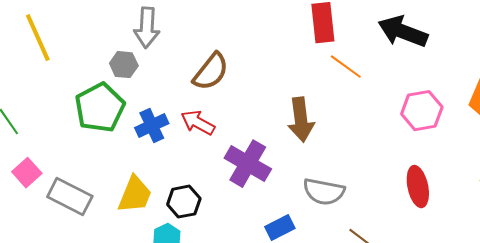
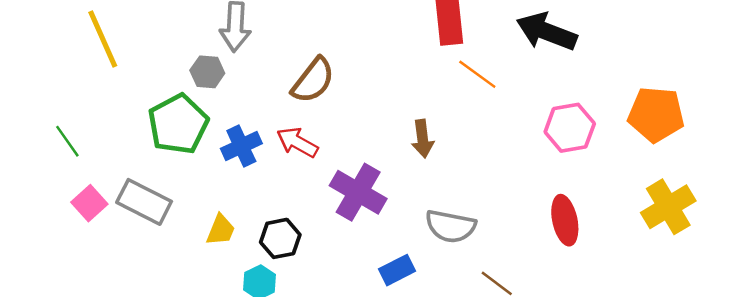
brown arrow: (301, 120) -> (423, 139), size x0.7
yellow trapezoid: (135, 195) -> (221, 230), size x0.7
gray rectangle: (70, 197) -> (144, 202), moved

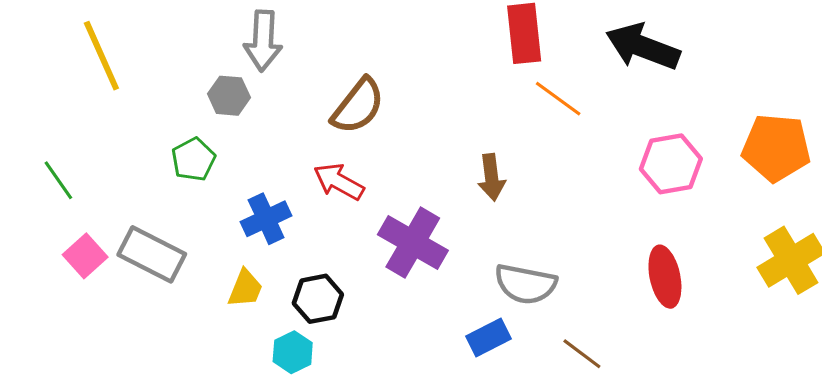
green pentagon: (178, 124) -> (193, 159), size x0.6
blue cross: (241, 146) -> (266, 219), moved
blue rectangle: (397, 270) -> (488, 337), moved

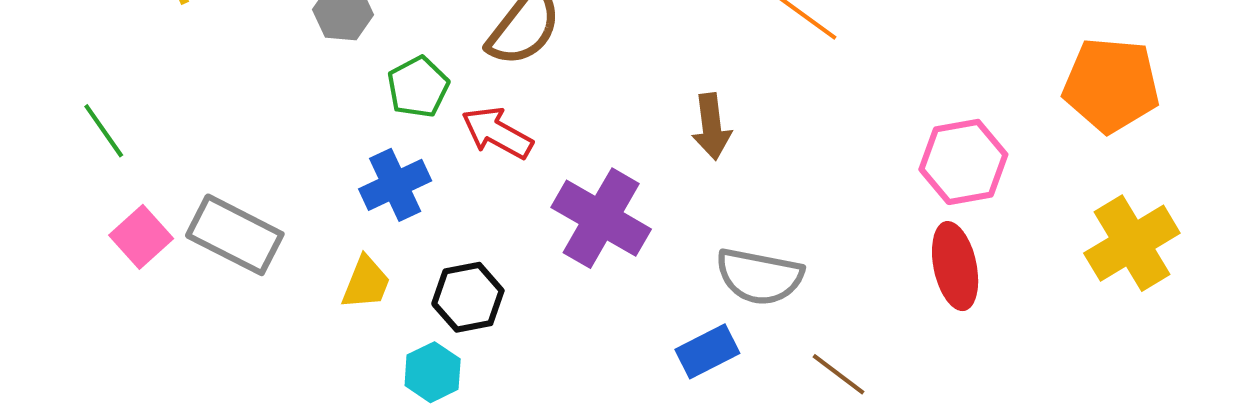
green pentagon: (193, 159) -> (418, 87), moved
pink hexagon: (671, 164) -> (963, 162), moved

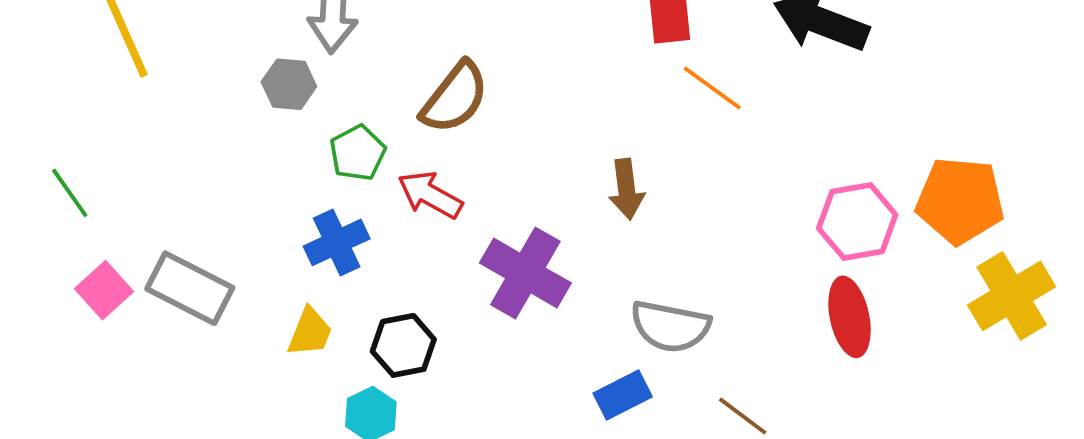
orange pentagon: (1111, 85) -> (960, 201), moved

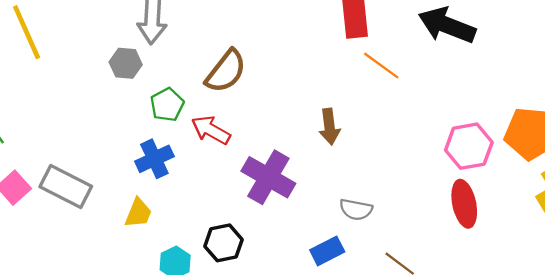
gray semicircle: (670, 326) -> (356, 210), size x0.7
black hexagon: (403, 345) -> (224, 243), moved

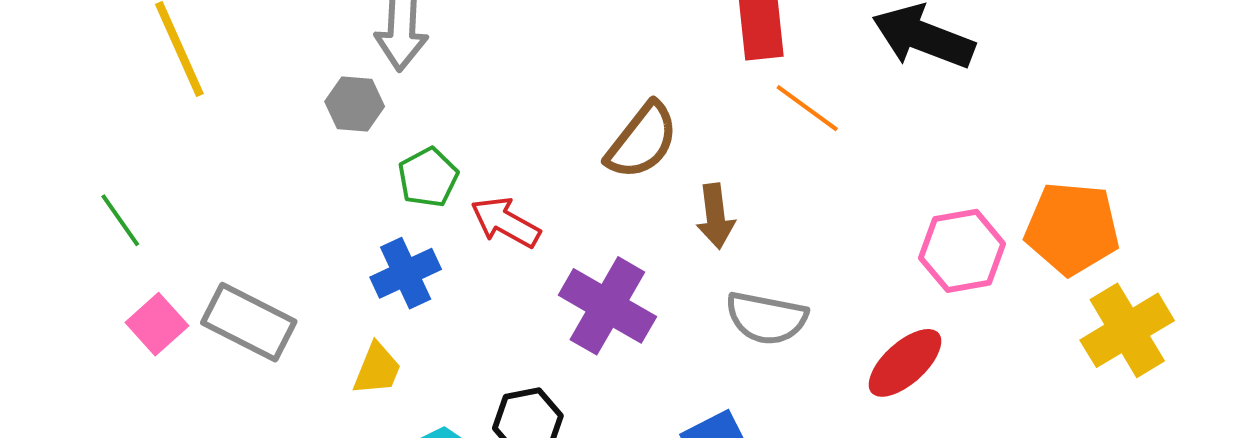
brown semicircle: (226, 71) -> (642, 141), moved
red ellipse: (464, 204) -> (905, 363), moved, turned 60
gray semicircle: (356, 210) -> (766, 318), moved, size x1.4

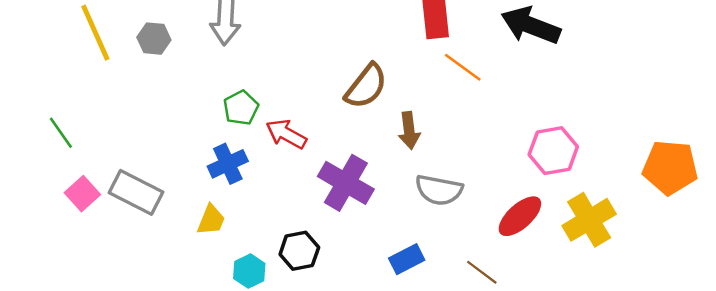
gray hexagon: (355, 104) -> (154, 39), moved
orange pentagon: (1072, 228) -> (670, 167), moved
yellow cross: (1127, 330) -> (589, 220), moved

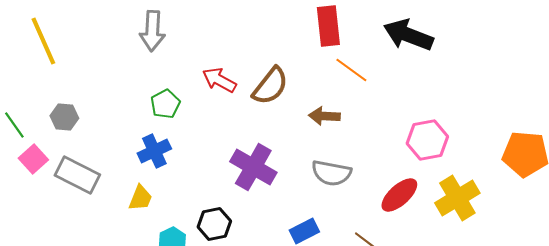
gray hexagon: (154, 39) -> (64, 117), moved
brown arrow: (409, 130) -> (324, 116), moved, turned 100
red arrow: (286, 134) -> (219, 80), moved
pink square: (82, 194) -> (33, 159), moved

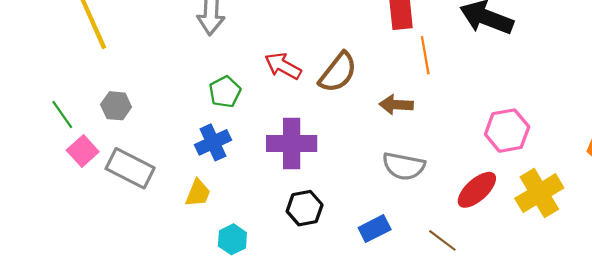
orange line: (351, 70) -> (425, 55), turned 44
purple cross: (253, 167) -> (292, 143), moved, turned -30
black hexagon: (214, 224) -> (305, 208), moved

